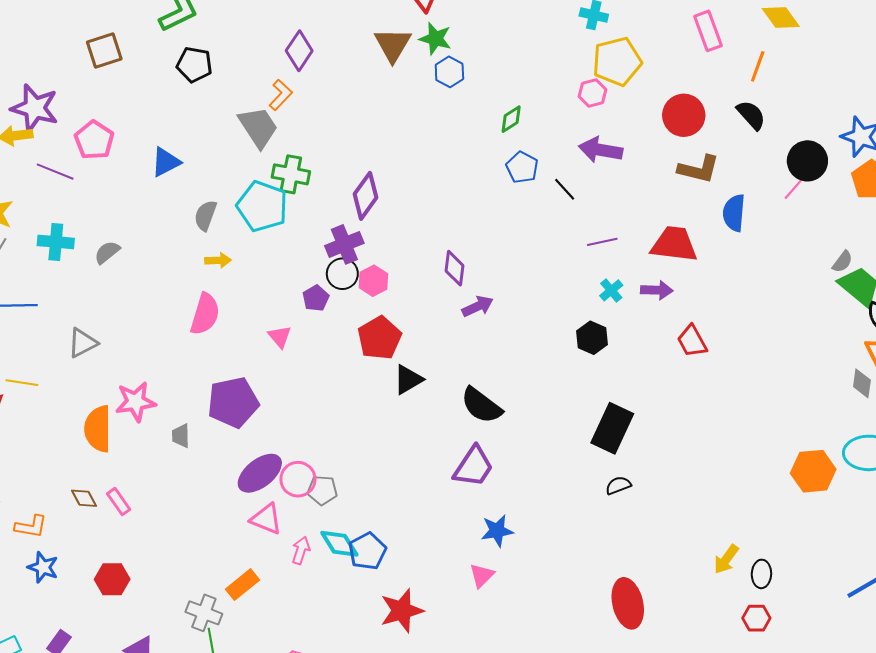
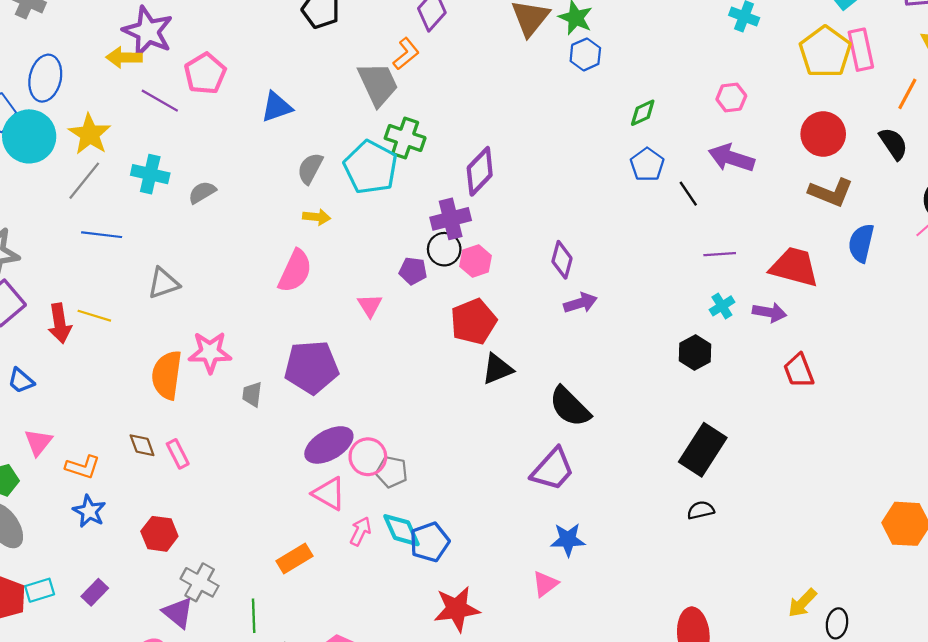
yellow pentagon: (617, 62) -> (825, 52), moved, turned -30
purple pentagon: (316, 298) -> (413, 271), turned 30
gray cross: (204, 613) -> (200, 582), moved

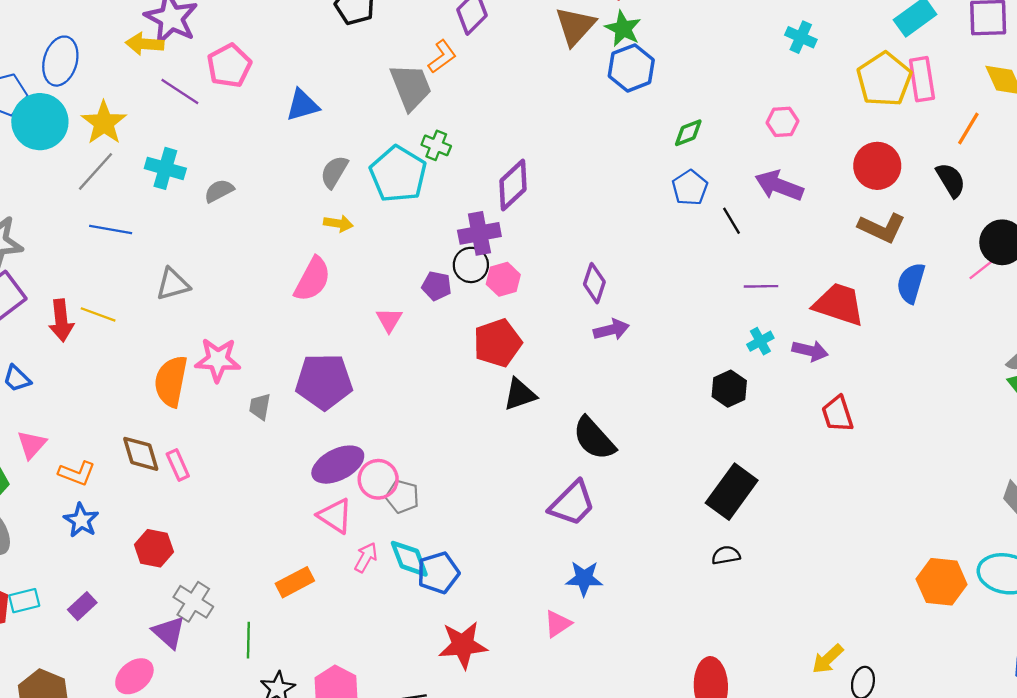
blue hexagon: (585, 54) -> (631, 68), size x1.4
green cross: (405, 138) -> (436, 145), size x0.7
brown diamond: (142, 445) -> (141, 454), size x1.4

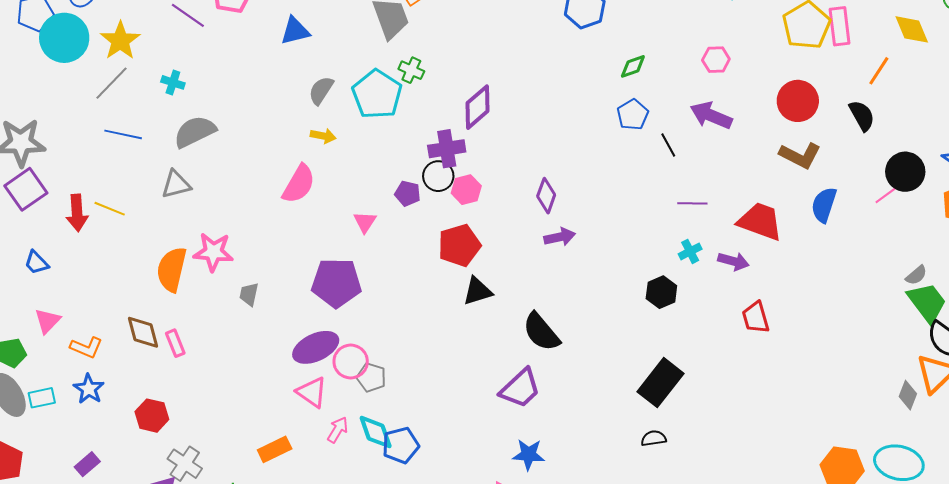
cyan cross: (165, 168) -> (173, 82), size x0.7
gray semicircle: (219, 191) -> (195, 132), moved, size x1.6
purple pentagon: (324, 382) -> (336, 283), moved
cyan rectangle: (24, 601) -> (42, 398), moved

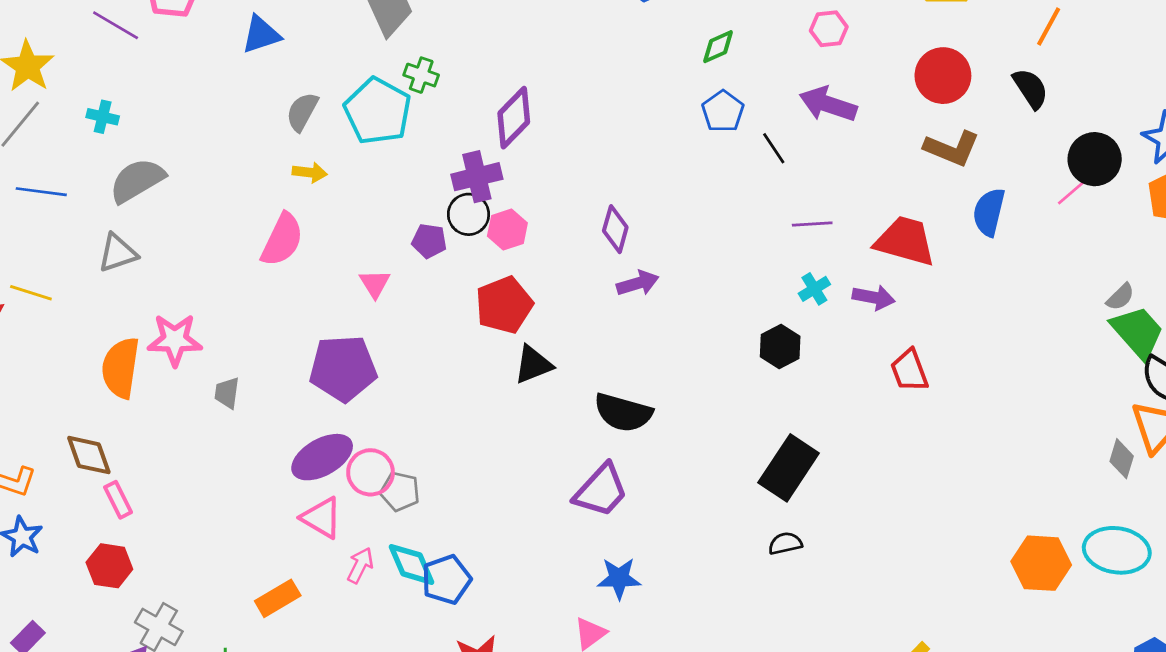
black semicircle: (541, 332) -> (623, 413), turned -30
pink rectangle: (175, 343) -> (118, 500), moved

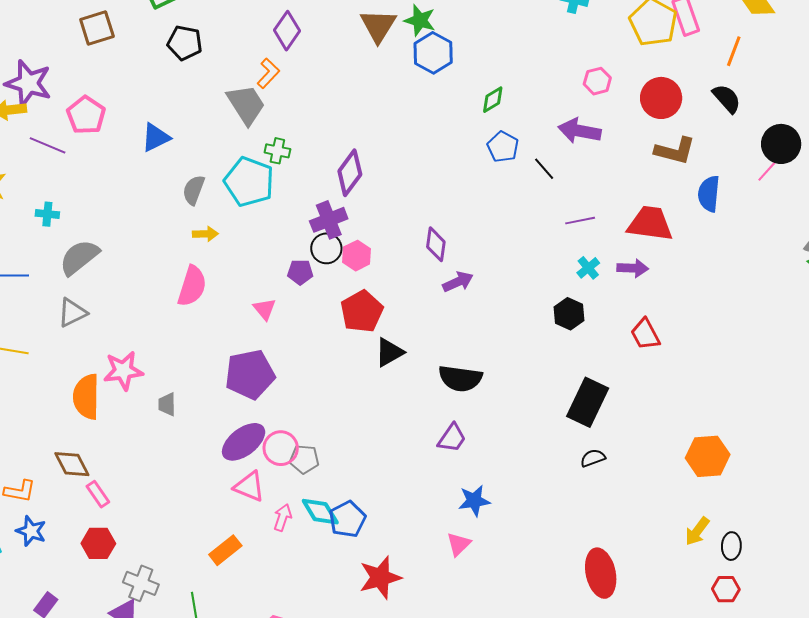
pink hexagon: (829, 29) -> (597, 81), moved
red trapezoid: (909, 371) -> (645, 334), moved
purple trapezoid: (601, 491) -> (452, 438), size x0.7
orange hexagon: (1041, 563) -> (708, 456), moved

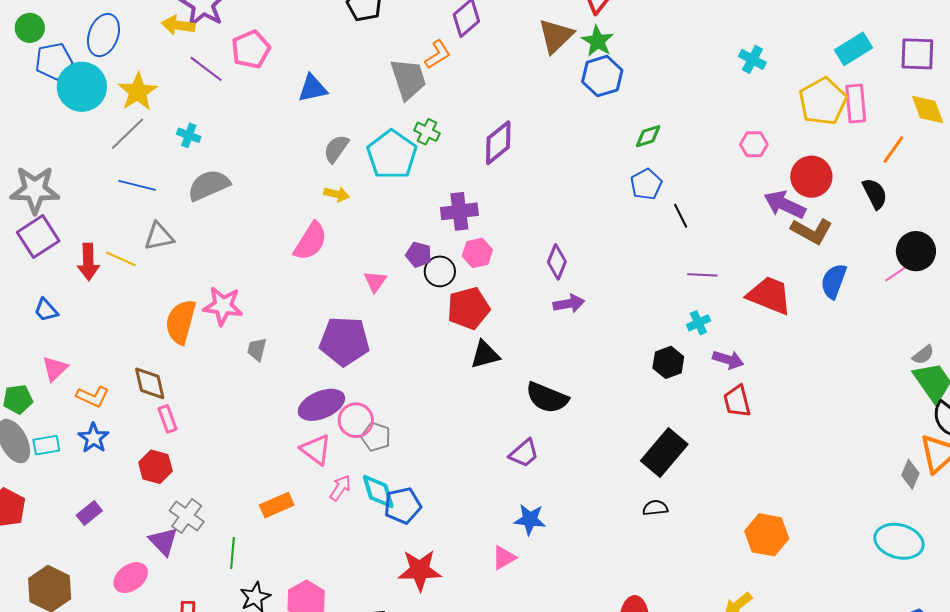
purple arrow: (580, 131) -> (785, 205), moved
purple diamond: (350, 173) -> (498, 143), moved
black circle: (326, 248) -> (440, 271), moved
purple arrow: (633, 268) -> (728, 360), moved
gray triangle: (72, 313) -> (159, 236), moved

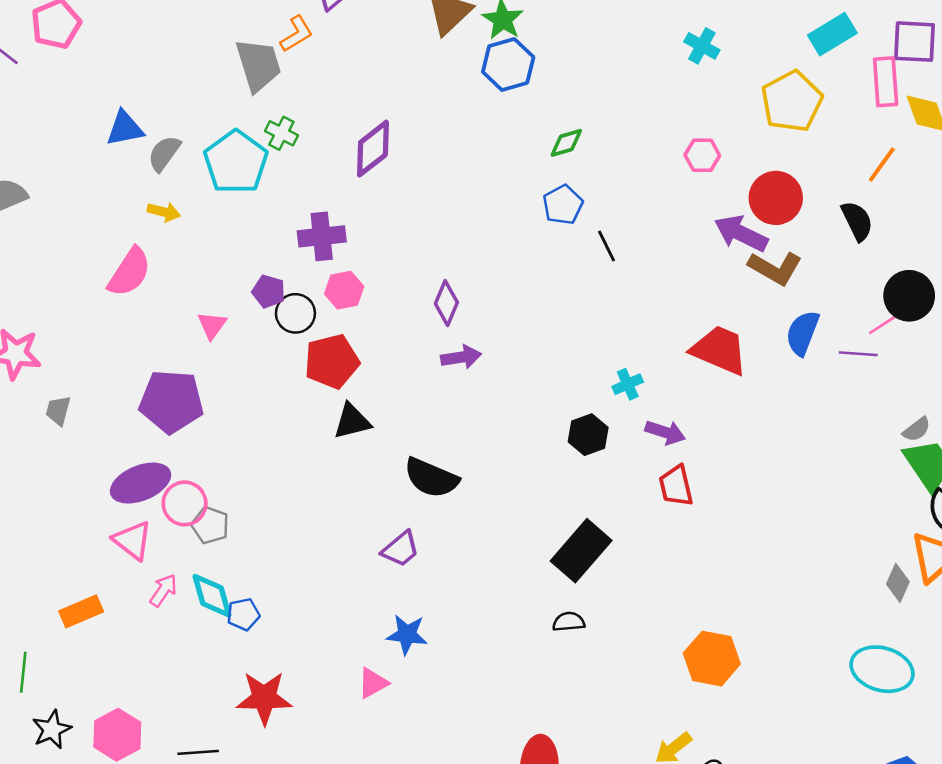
blue triangle: (312, 88) -> (125, 128), moved
pink rectangle: (856, 104) -> (886, 82), moved
purple line: (702, 275) -> (858, 354), moved
blue pentagon: (403, 506) -> (243, 614), size x0.7

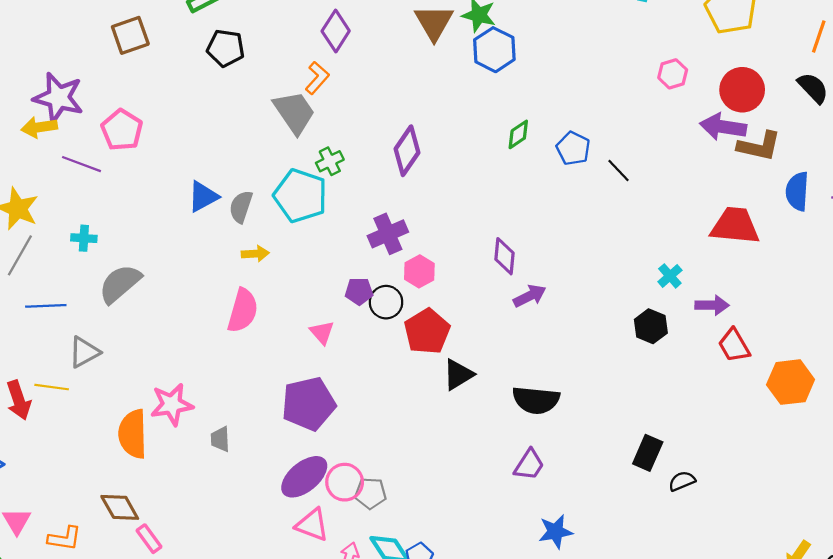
green cross: (281, 133) -> (330, 161), turned -36
green diamond: (566, 143) -> (518, 134), moved
black rectangle: (581, 551) -> (648, 453), moved, size x0.7
orange hexagon: (712, 659) -> (791, 382), moved

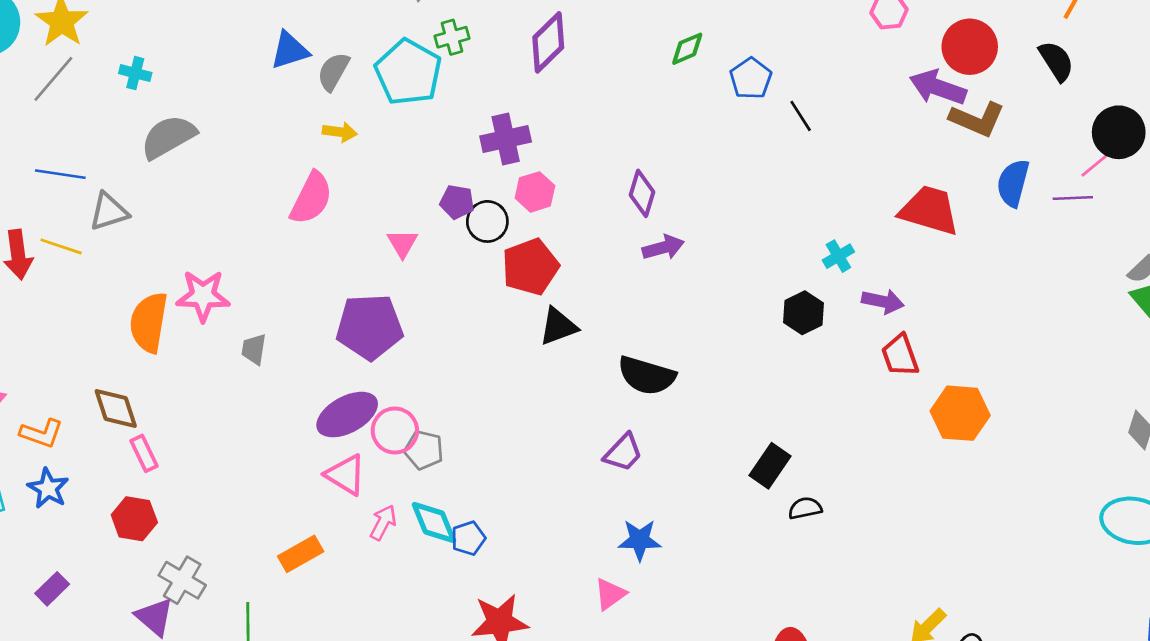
blue line: (46, 306) -> (60, 174), moved

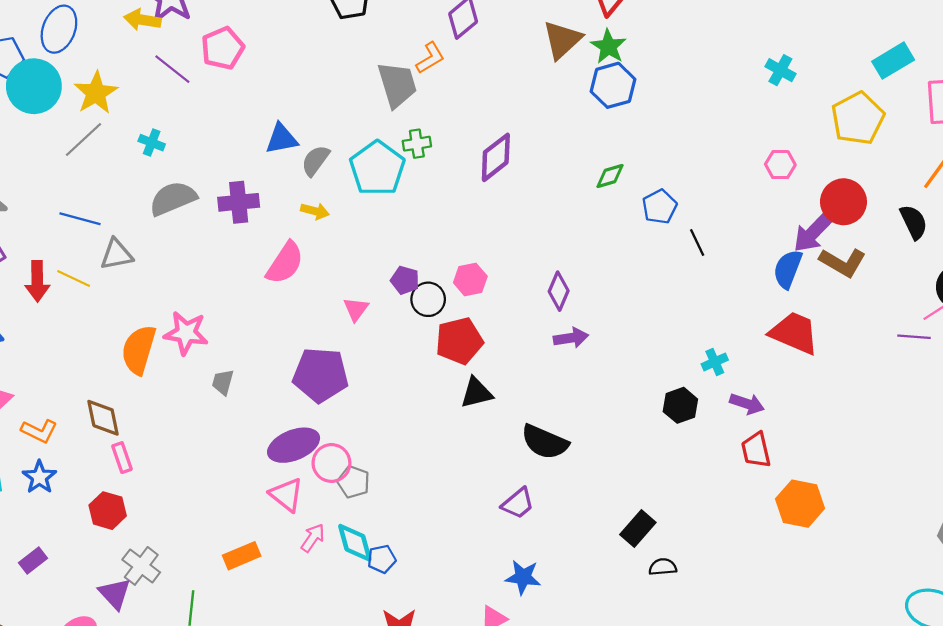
purple arrow: (938, 87) -> (813, 232), turned -72
purple cross: (506, 139) -> (239, 202), moved
blue semicircle: (1013, 183) -> (788, 269), moved

